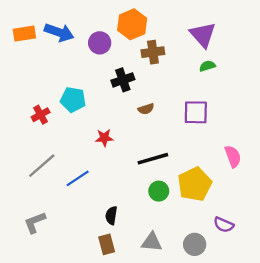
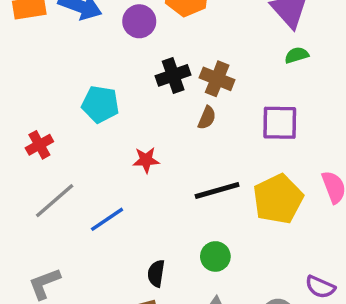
brown cross: (153, 52) -> (217, 79), moved, turned 30
brown semicircle: (146, 109) -> (207, 118), turned -49
red cross: (41, 115) -> (39, 145), moved
yellow pentagon: (195, 184) -> (278, 199), moved
green circle: (159, 191) -> (215, 256), moved

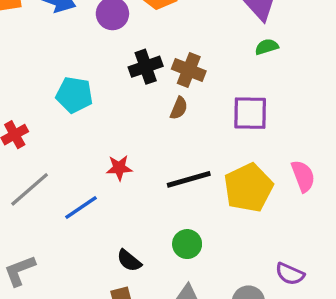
red star: (146, 160) -> (119, 168), moved
black semicircle: (156, 273) -> (129, 261), turned -60

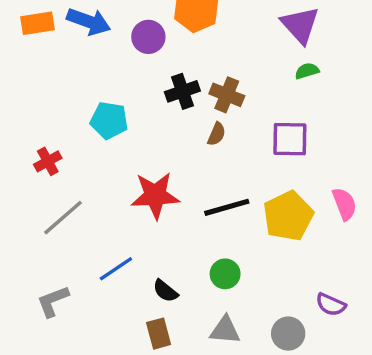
red star: (119, 168) -> (155, 195), size x1.8
blue line: (81, 208) -> (116, 269), moved

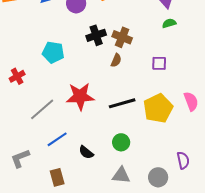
purple square: (290, 139) -> (159, 63), size x0.7
gray line: (63, 218) -> (42, 109), moved
purple semicircle: (331, 305) -> (183, 160), turned -126
brown rectangle: (159, 334) -> (57, 177), moved

